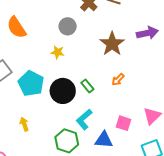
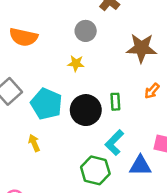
orange semicircle: (16, 27) -> (24, 37), turned -40
brown star: (112, 44) -> (141, 48), turned -30
green rectangle: (87, 86) -> (115, 102), turned 40
yellow arrow: (24, 124) -> (34, 143), moved

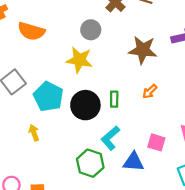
yellow star: (76, 63) -> (79, 60), size x1.6

